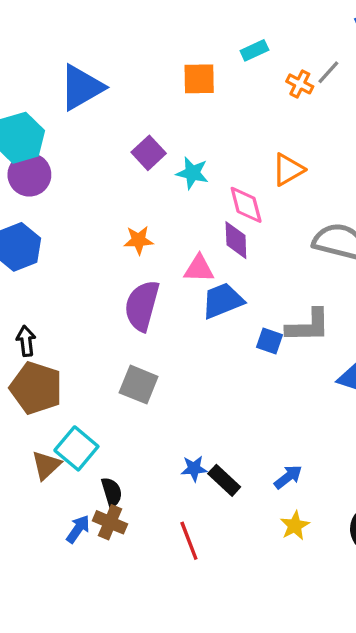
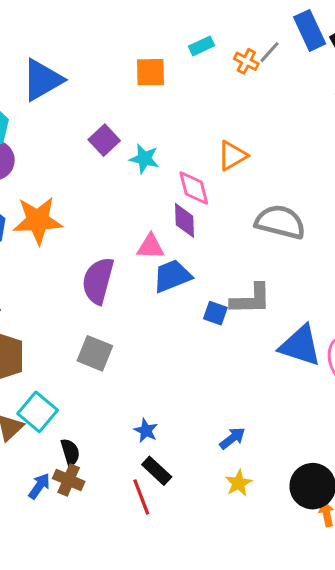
gray line: (328, 72) -> (269, 52), moved
orange cross: (300, 84) -> (246, 61), moved
orange star: (139, 240) -> (38, 220), moved, size x1.8
blue star: (194, 469) -> (146, 431), turned 30
black rectangle: (224, 480) -> (157, 471), moved

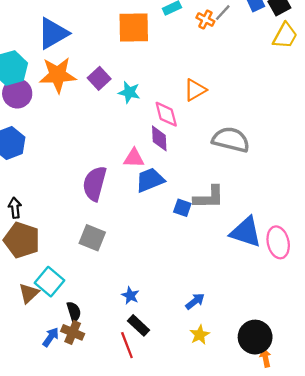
orange square: (151, 72) -> (134, 28), size x1.4
orange star: (38, 220) -> (58, 75), moved

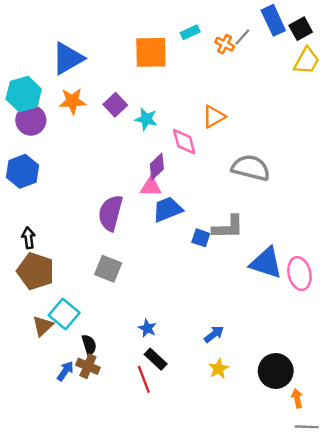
orange star: (58, 75) -> (72, 101), size x0.7
purple diamond: (159, 138) -> (157, 167), moved, turned 48
orange arrow: (265, 358) -> (297, 398), moved

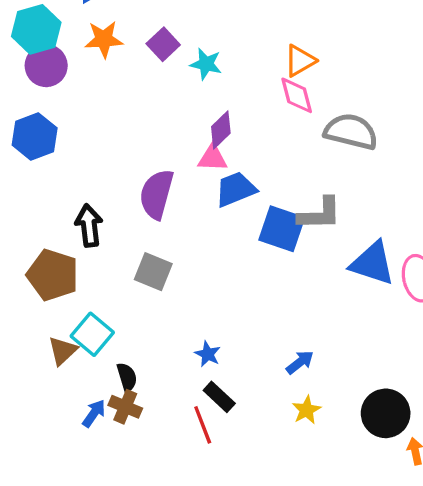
pink diamond: (184, 142) -> (297, 95), moved
black arrow: (28, 238) -> (89, 225), moved, size x1.4
blue square: (201, 238) -> (282, 229), size x1.8

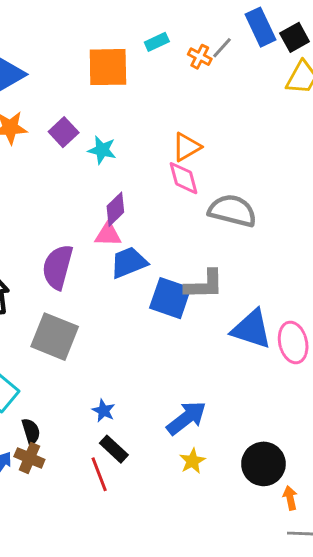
gray square: (153, 272) -> (55, 337), size x1.4
blue arrow: (300, 362) -> (186, 418), size x1.6

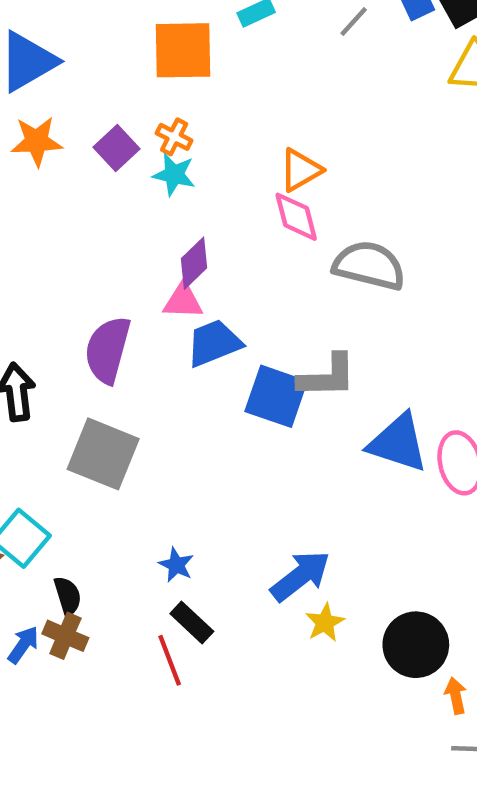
orange cross: (200, 57) -> (174, 137), moved
yellow star: (192, 461) -> (325, 623), moved

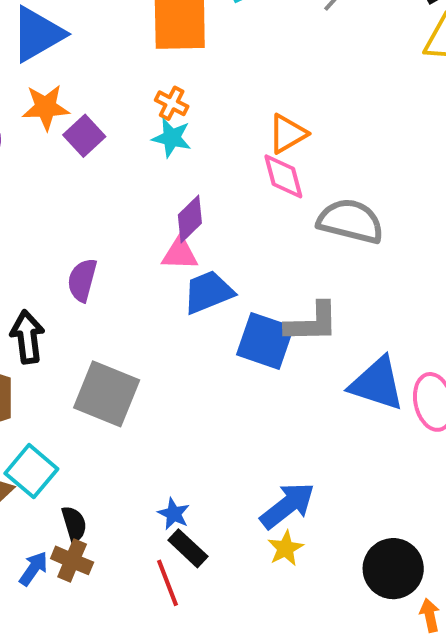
purple square: (116, 148) -> (84, 136), moved
purple semicircle: (108, 350) -> (82, 280), moved, size x0.7
blue star: (176, 565) -> (174, 514), moved
yellow star: (325, 623) -> (285, 548), moved

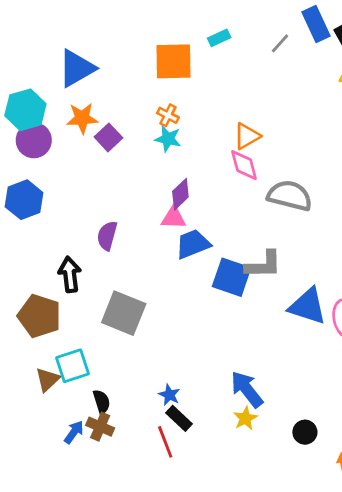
cyan square: (31, 471) -> (72, 366), turned 32
blue arrow: (287, 506) -> (247, 389), turned -90
black circle: (393, 569) -> (305, 432), moved, size x0.6

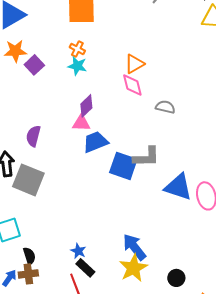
gray semicircle: (290, 196) -> (165, 107), size x0.6
gray square: (124, 313) -> (28, 180), moved
yellow star: (245, 418) -> (133, 268), size x1.6
brown cross: (100, 427) -> (28, 274), turned -30

